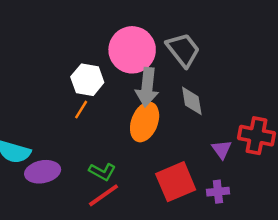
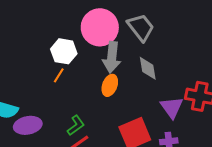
orange ellipse: (145, 122) -> (110, 85), size x0.7
purple triangle: (222, 149) -> (172, 107), size x1.4
green L-shape: (102, 172) -> (76, 125), turned -65

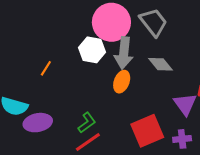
white hexagon: (64, 51) -> (92, 50), moved
gray diamond: (148, 68) -> (161, 64), turned -30
orange line: (59, 75) -> (46, 68), moved

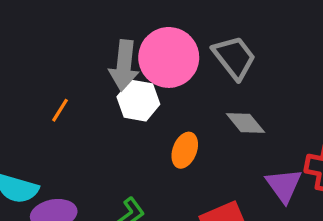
gray arrow: (124, 53) -> (124, 65), moved
orange line: (46, 68) -> (60, 110), moved

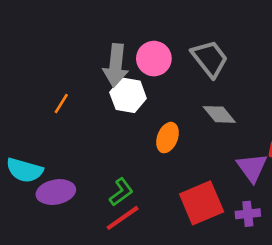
pink circle: (169, 57) -> (154, 59), size x0.7

